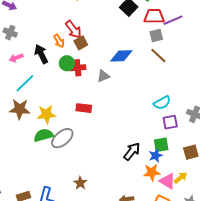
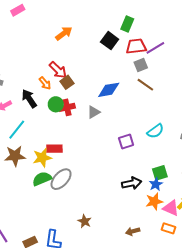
red rectangle: (84, 108) -> (54, 149), moved
purple square: (170, 122) -> (126, 142), moved
black arrow: (132, 151) -> (132, 183), turned 48

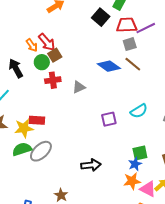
orange arrow: (45, 83) -> (32, 45), moved
blue diamond: (109, 90) -> (109, 66), moved, turned 40
green circle: (56, 104) -> (42, 62), moved
black arrow: (132, 183) -> (91, 165), moved

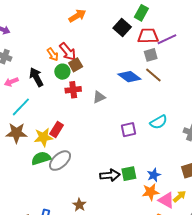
red rectangle: (37, 120) -> (57, 129), turned -63
green square: (140, 153) -> (129, 174), moved

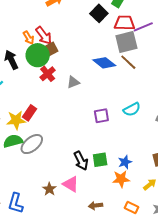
gray square: (151, 55) -> (126, 42), size x1.6
green circle: (62, 72) -> (38, 55), size x1.5
red cross: (73, 90) -> (48, 74), turned -35
black arrow: (110, 175) -> (81, 161), turned 66
pink triangle: (166, 200) -> (71, 184), moved

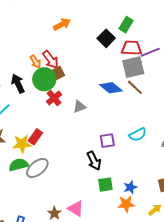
black arrow: (81, 161) -> (94, 161), moved

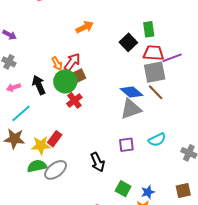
green rectangle: (126, 25) -> (149, 29), turned -42
red arrow: (51, 60) -> (72, 62), turned -108
gray triangle: (80, 107) -> (131, 109), moved, size x1.6
black arrow: (94, 161) -> (98, 162), moved
green square: (105, 185) -> (123, 189), turned 35

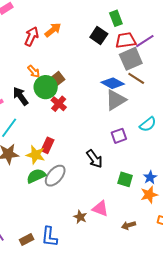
red arrow: (72, 62) -> (32, 36), moved
yellow star: (41, 145) -> (36, 155), turned 30

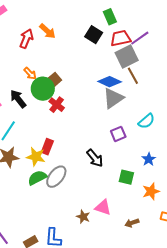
orange arrow: (53, 30) -> (47, 31), turned 84
brown line: (136, 78) -> (133, 76), turned 30
blue star: (150, 177) -> (149, 159), moved

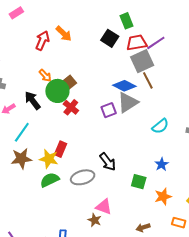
purple square: (118, 134) -> (109, 110), moved
gray ellipse: (56, 177) -> (83, 177), moved, turned 35
pink triangle: (103, 207) -> (104, 207), moved

